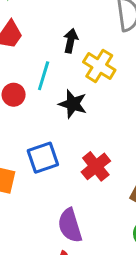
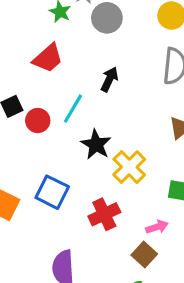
yellow cross: (99, 66) -> (129, 167), moved
blue square: (43, 158) -> (52, 192), turned 32

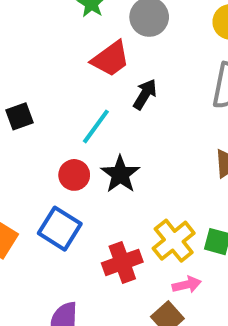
red trapezoid: (48, 58) -> (111, 59), moved
red circle: (38, 121) -> (74, 175), moved
yellow cross: (129, 167) -> (174, 241), moved

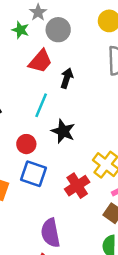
red circle: (74, 175) -> (26, 144), moved

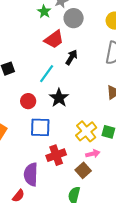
blue square: (34, 174) -> (40, 127), moved, turned -30
red cross: (77, 186) -> (56, 155), moved

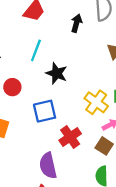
black arrow: (71, 57) -> (76, 23), moved
red circle: (28, 101) -> (12, 87), moved

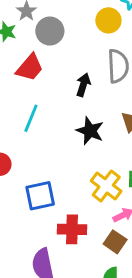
black star: (57, 73) -> (90, 131), moved
red cross: (70, 137) -> (72, 229), turned 35

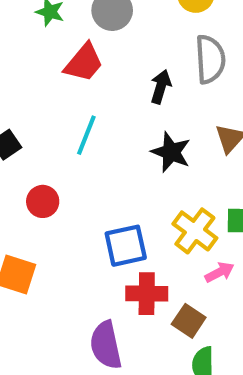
blue square: (40, 196) -> (126, 246), moved
brown square: (115, 242) -> (189, 321), moved

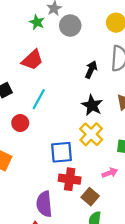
red trapezoid: (84, 63) -> (32, 60), moved
cyan line: (86, 135) -> (39, 99), moved
yellow cross: (195, 231) -> (91, 134), moved

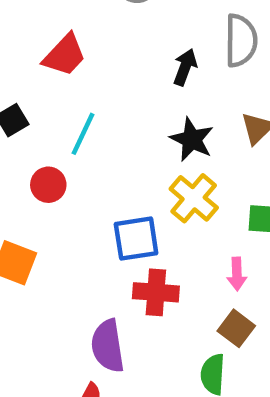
pink arrow: (110, 173) -> (237, 274), turned 112
brown square: (90, 197) -> (236, 328), moved

